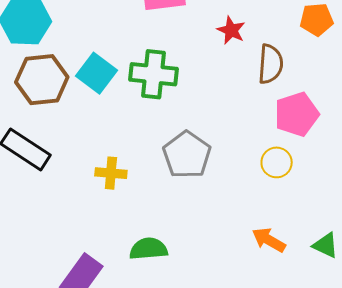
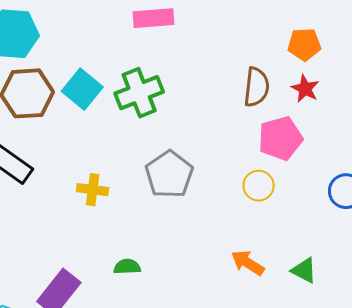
red star: (231, 30) -> (305, 89), moved
green cross: (154, 74) -> (139, 93), turned -30
green semicircle: (148, 249) -> (127, 267), size x0.7

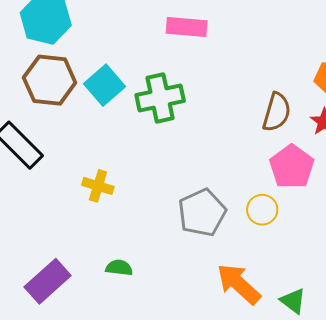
pink pentagon: (280, 138) -> (292, 167), turned -30
gray pentagon: (169, 174) -> (202, 213), moved
orange arrow: (248, 263) -> (239, 284), size x1.4

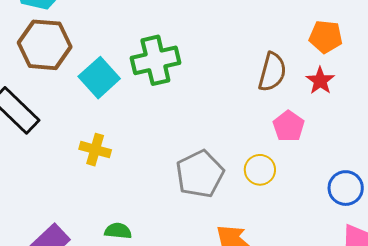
cyan square: (104, 85) -> (99, 78), moved
pink pentagon: (292, 167) -> (289, 126), size x0.7

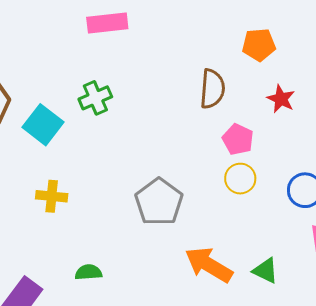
green cross: (155, 60) -> (95, 98), size x0.7
red star: (320, 81) -> (281, 99), moved
yellow circle: (260, 170) -> (240, 179), moved

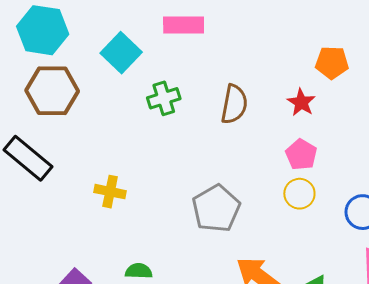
brown semicircle: (212, 89) -> (234, 104), moved
red star: (281, 99) -> (301, 102), moved
cyan square: (43, 125) -> (121, 53), moved

